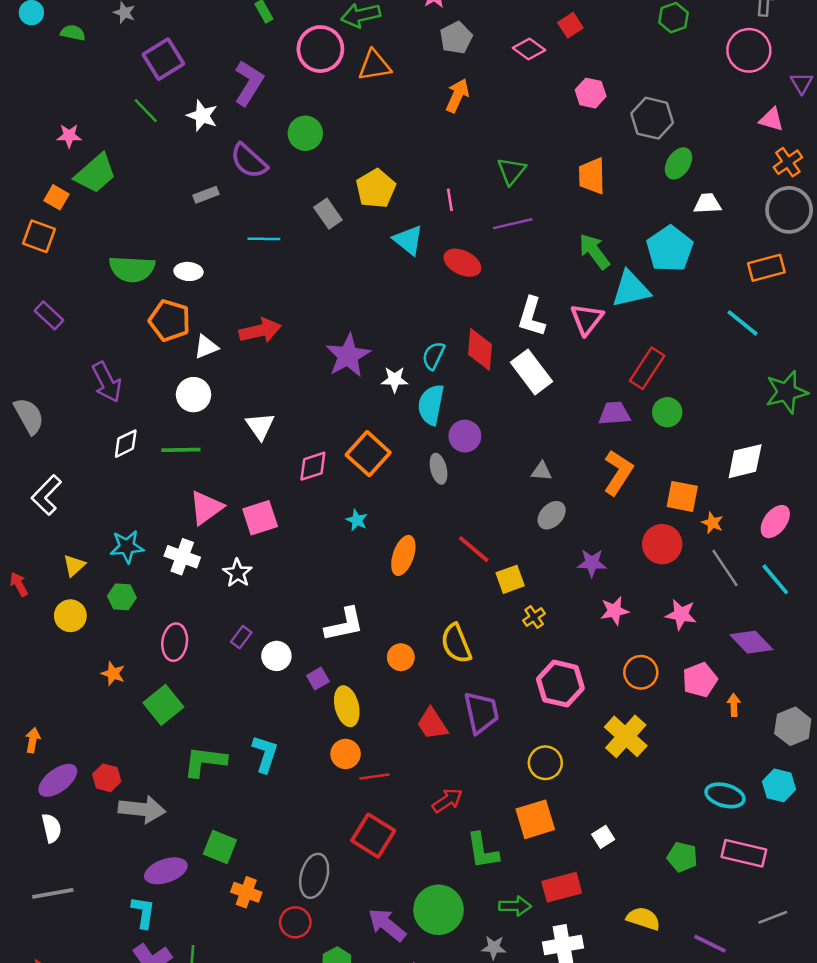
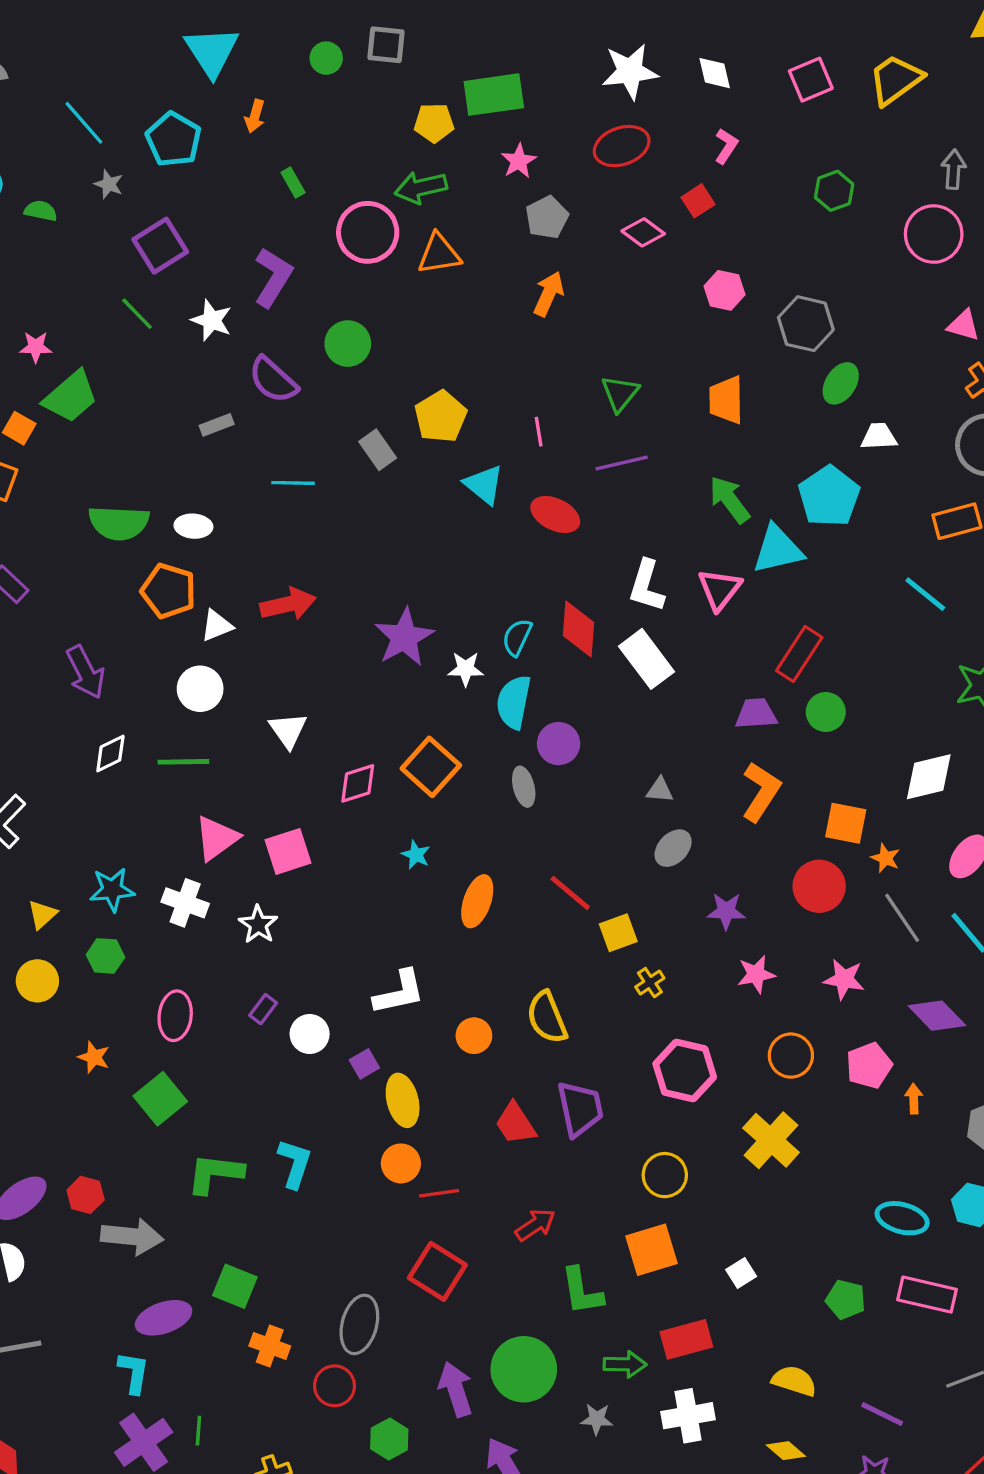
purple arrow: (387, 925) -> (456, 1389), turned 33

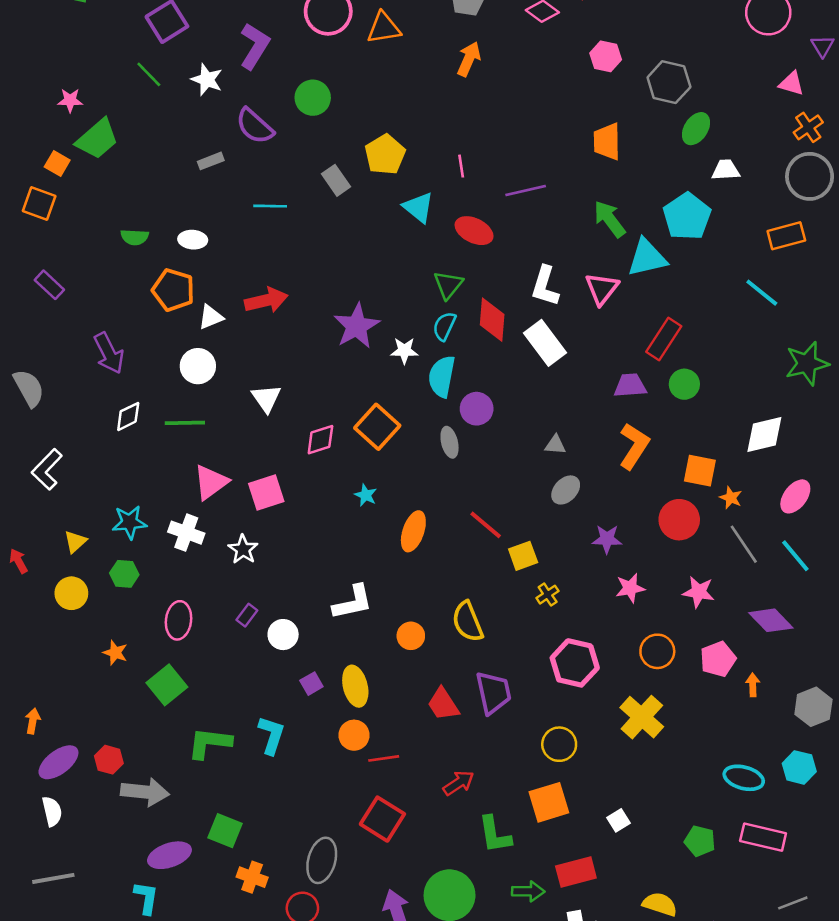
green triangle: (620, 393) -> (448, 285), moved
green semicircle: (119, 523) -> (135, 237), size x0.6
purple square: (364, 1064) -> (311, 684), moved

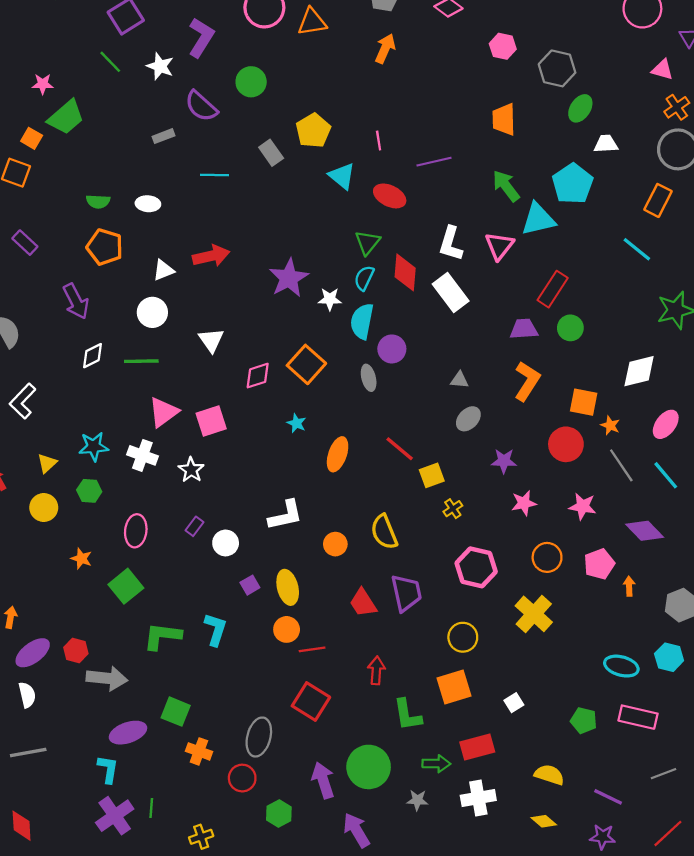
orange rectangle: (786, 236) -> (658, 200), turned -48
orange pentagon: (173, 290) -> (105, 247), moved
red arrow: (459, 783) -> (376, 670), turned -52

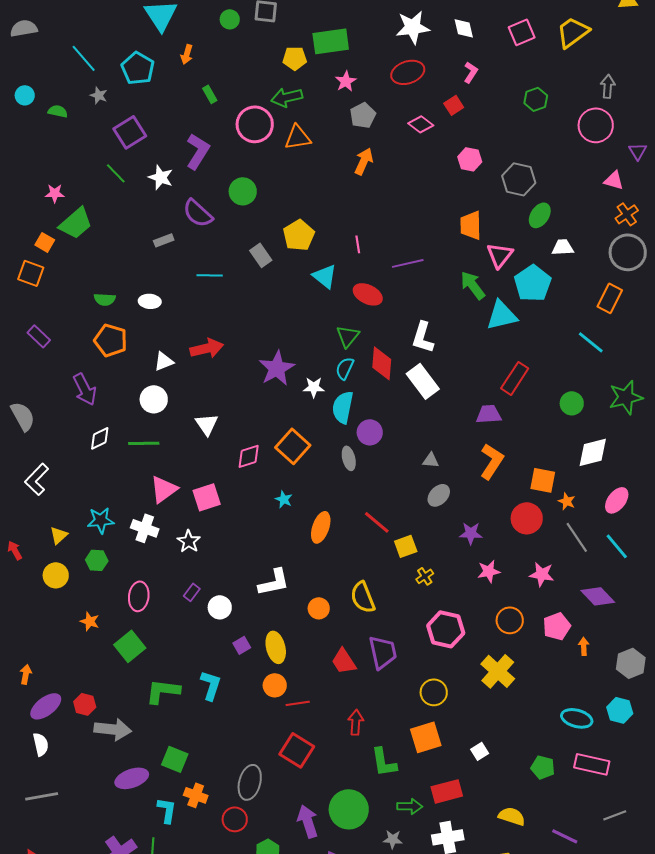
pink triangle: (499, 246) -> (500, 255), moved
green circle: (570, 328) -> (572, 403), moved
cyan L-shape: (108, 769) -> (167, 810), moved

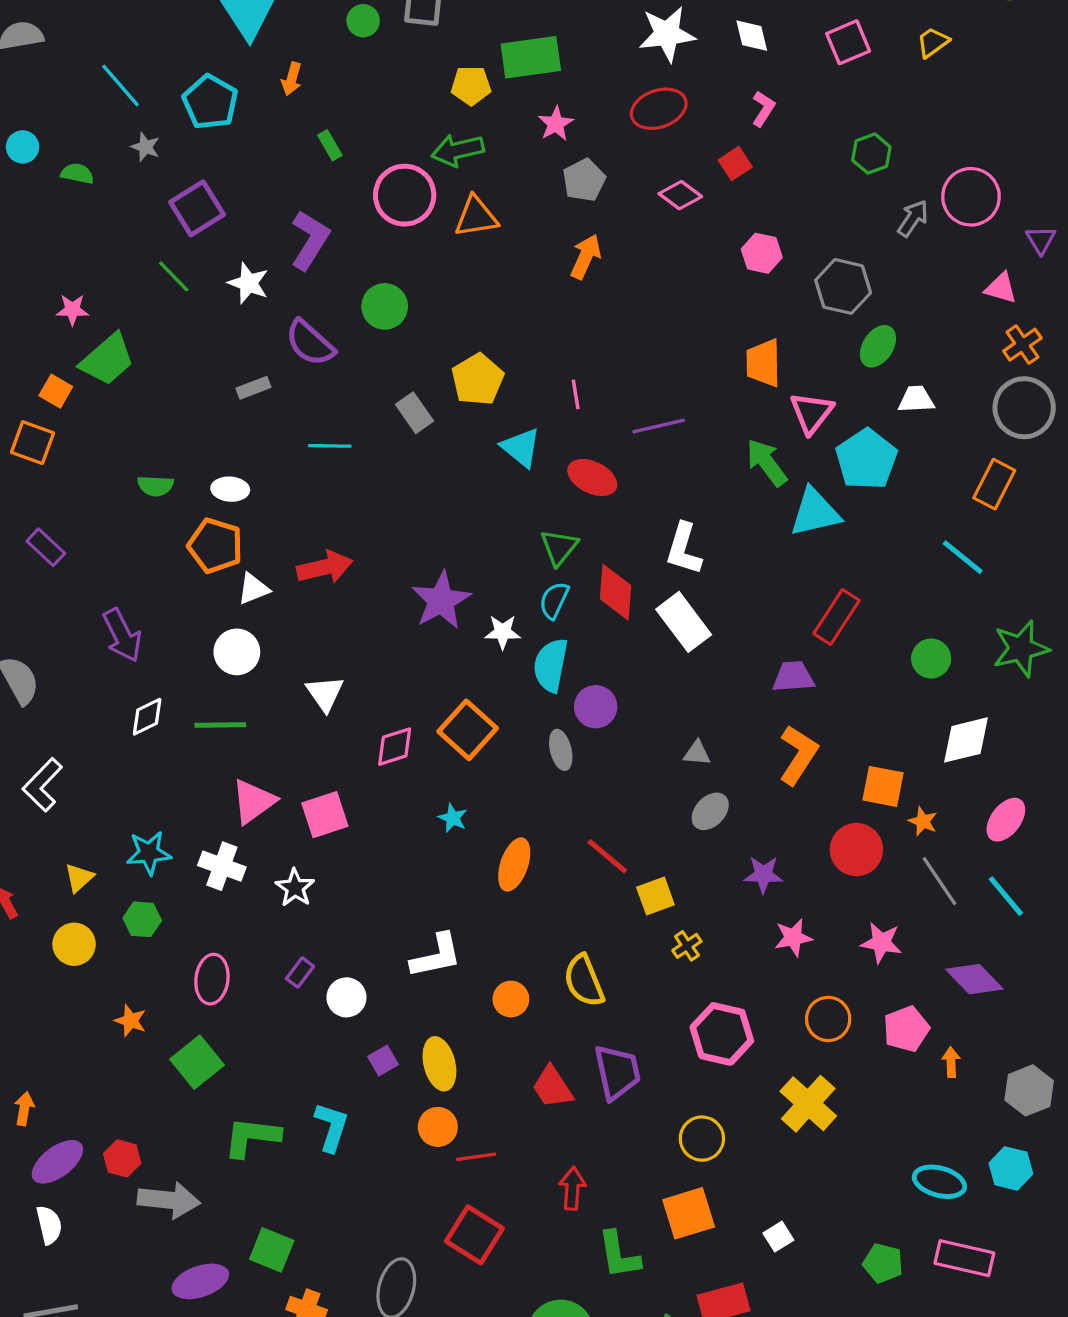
yellow trapezoid: (573, 32) -> (933, 42), size x0.6
gray arrow: (608, 86) -> (913, 218), moved, turned 30
orange pentagon: (111, 340) -> (215, 546), moved

